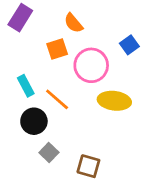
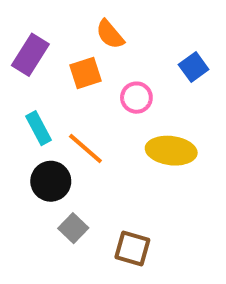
purple rectangle: (20, 18) -> (30, 55), moved
pink circle: (91, 65) -> (136, 98), size x0.6

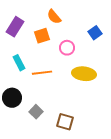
orange line: (85, 149) -> (42, 73), turned -48
black circle: (51, 181) -> (12, 98), moved

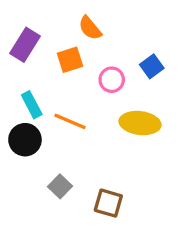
blue square: (95, 33) -> (152, 66), moved
orange line: (42, 73) -> (70, 121), turned 30
black circle: (12, 98) -> (25, 140), moved

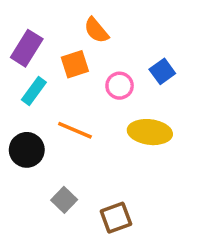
cyan rectangle: (32, 105) -> (34, 91), moved, turned 64
brown square: (108, 203) -> (116, 218), turned -36

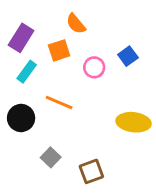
yellow ellipse: (150, 132) -> (134, 122), moved

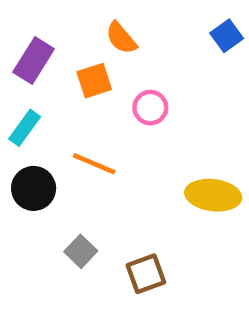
blue square: (128, 56) -> (227, 36), moved
cyan rectangle: (27, 72) -> (25, 128), moved

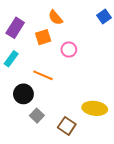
black circle: (34, 188) -> (23, 94), moved
yellow ellipse: (213, 195) -> (95, 108), moved
brown square: (146, 274) -> (67, 126), turned -36

